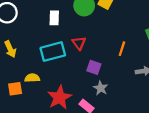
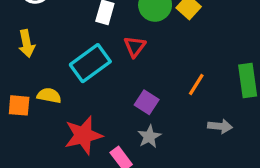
red triangle: (79, 43) -> (135, 47), moved
cyan rectangle: (53, 52) -> (90, 63), turned -35

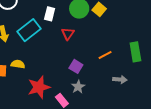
cyan rectangle: (90, 63) -> (29, 30), moved
orange line: (196, 84) -> (105, 55), turned 32

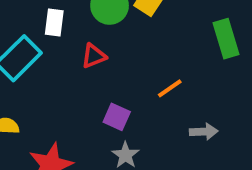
red triangle: (68, 34) -> (94, 56), turned 40
green rectangle: (135, 52) -> (226, 39), moved

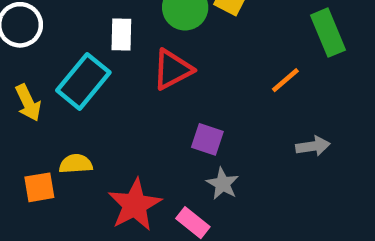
red triangle: (94, 56) -> (172, 70), size x1.4
orange line: (170, 88) -> (285, 80), moved

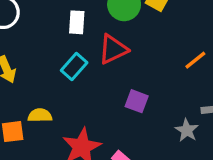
cyan rectangle: (83, 81) -> (74, 67), moved, size x0.7
gray star: (223, 184) -> (187, 130), moved

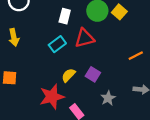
yellow semicircle: (40, 115) -> (68, 75), moved, turned -56
gray star: (187, 130) -> (108, 98), moved

